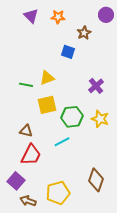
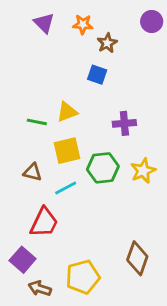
brown star: (84, 33) -> (107, 43), moved
purple cross: (96, 86) -> (124, 123), moved, turned 35
yellow star: (100, 119) -> (143, 171), turned 30
brown triangle: (26, 131) -> (33, 172), moved
cyan line: (62, 142) -> (66, 188), moved

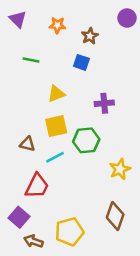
purple triangle: (44, 23) -> (18, 19), moved
orange star: (83, 24) -> (57, 25), moved
green line: (37, 122) -> (31, 60), moved
yellow star: (143, 171) -> (120, 169), moved

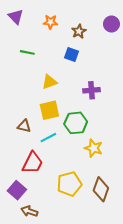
purple circle: (127, 18) -> (111, 24), moved
yellow star: (120, 169) -> (94, 148), moved, turned -30
yellow pentagon: (69, 232) -> (69, 184), moved

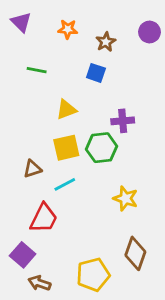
green hexagon: (76, 123) -> (102, 148), moved
brown triangle: (24, 126) -> (32, 169), turned -32
yellow pentagon: (69, 184) -> (93, 275), moved

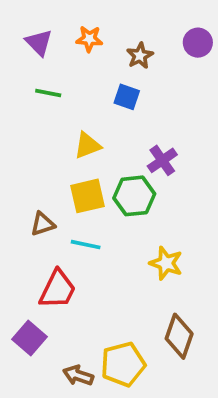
purple triangle: (21, 22) -> (39, 43), moved
purple cross: (123, 121) -> (162, 160), turned -30
cyan line: (65, 184) -> (86, 245), turned 40
brown arrow: (39, 283) -> (78, 375), moved

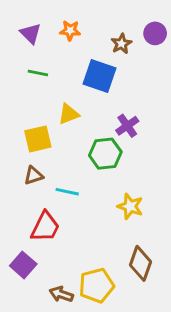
brown star: (140, 56) -> (121, 44), moved
blue square: (127, 97) -> (99, 76), size x1.6
yellow square: (87, 196) -> (38, 139), moved

